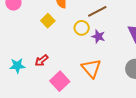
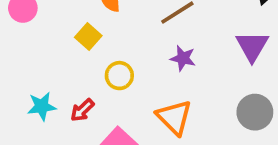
yellow circle: (82, 28) -> (119, 76), moved
cyan star: (17, 66) -> (42, 106), moved

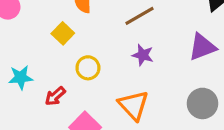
purple triangle: (252, 46) -> (202, 47), turned 36
cyan star: (42, 106) -> (21, 77), moved

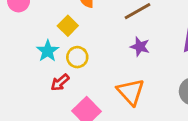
yellow circle: (88, 68) -> (77, 57), moved
cyan star: (21, 77) -> (48, 51), moved, turned -30

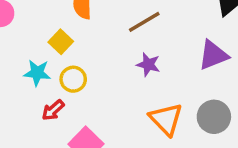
cyan star: (48, 51) -> (37, 73), turned -30
orange triangle: (131, 92) -> (166, 119), moved

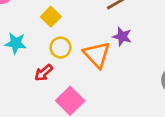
cyan star: (37, 73) -> (16, 43), moved
orange triangle: (166, 119) -> (97, 55), moved

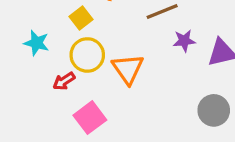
purple star: (122, 37) -> (184, 41), moved, turned -30
yellow circle: (61, 48) -> (87, 55), size x1.4

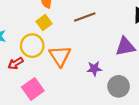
yellow square: (81, 18) -> (44, 23), moved
purple star: (184, 41) -> (94, 69), moved

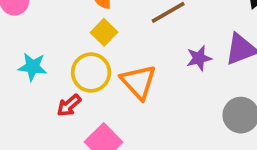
purple star: (94, 69) -> (199, 58), moved

